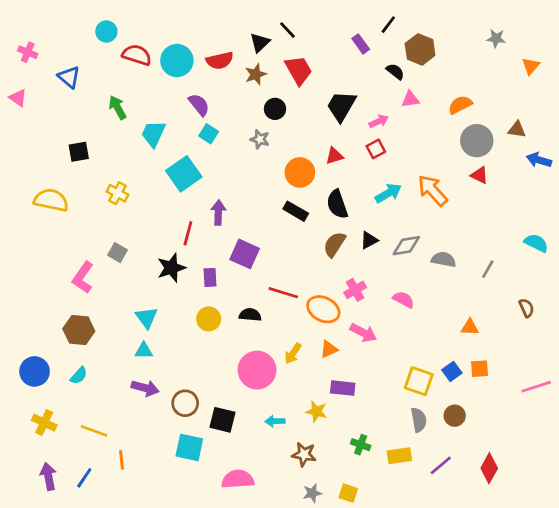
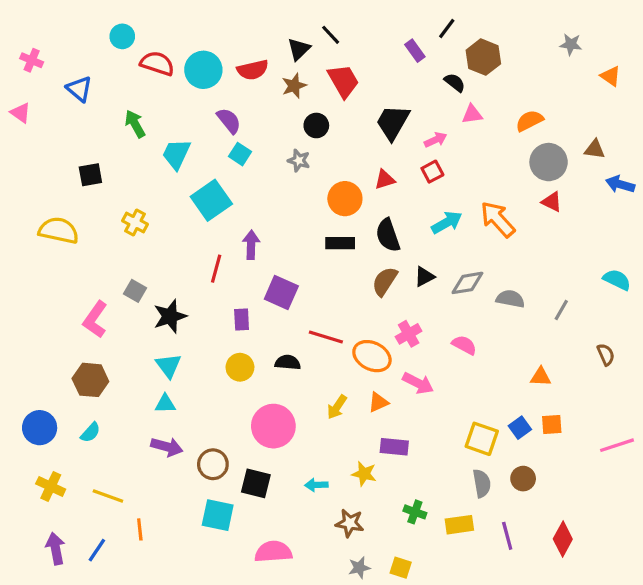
orange triangle: (531, 66) -> (611, 76), turned -36
black rectangle: (296, 211) -> (340, 243), turned -30
black star: (171, 268) -> (170, 316), moved
pink circle: (257, 370) -> (273, 426), moved
purple line: (441, 465) -> (507, 536), turned -65

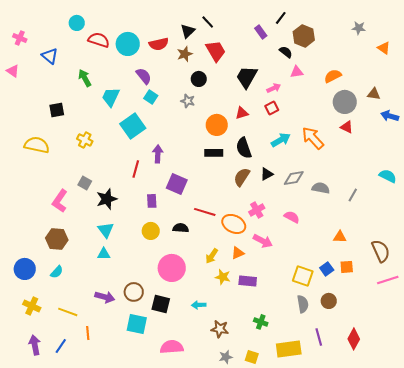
brown semicircle: (606, 354) -> (381, 251), moved, size x1.6
purple arrow: (167, 447) -> (105, 297), moved
yellow star: (364, 474) -> (223, 277), moved
yellow rectangle: (459, 525) -> (289, 349), moved, size x1.4

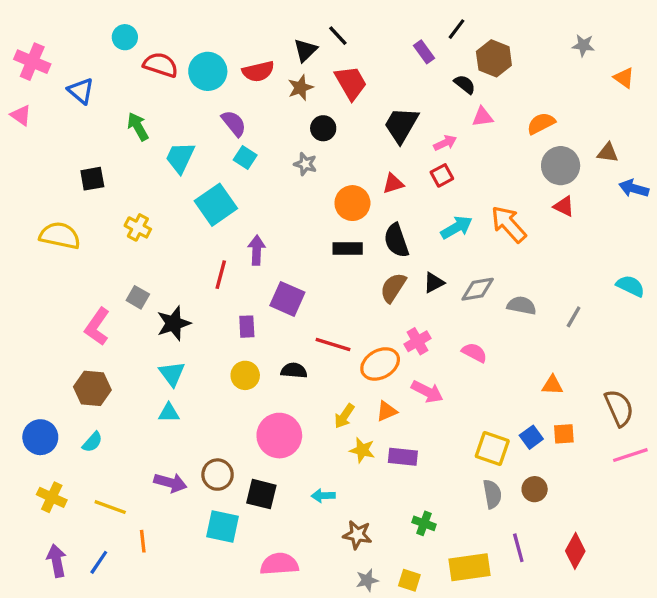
pink cross: (20, 38) -> (32, 62), size x1.5
orange ellipse: (234, 224) -> (380, 364), turned -55

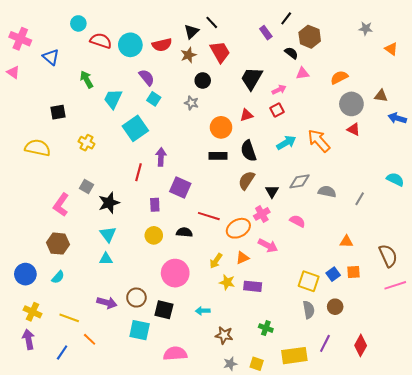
black triangle: (434, 283) -> (272, 192), moved, turned -32
orange line: (143, 541) -> (90, 339), turned -40
purple line: (518, 548) -> (325, 343), turned 42
purple arrow: (57, 561) -> (28, 339), moved

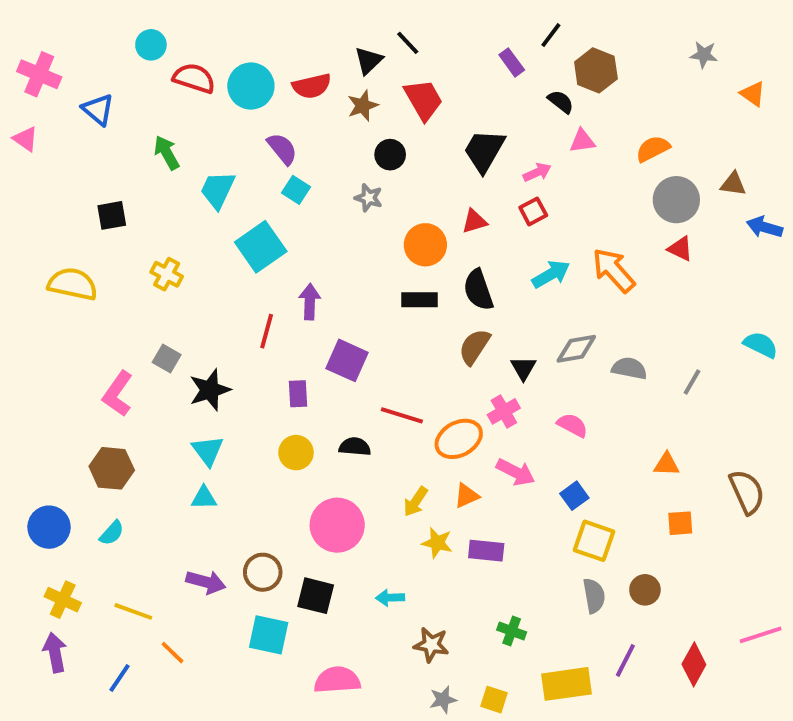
blue square: (333, 274) -> (574, 496), moved
pink line: (395, 285) -> (761, 635), moved

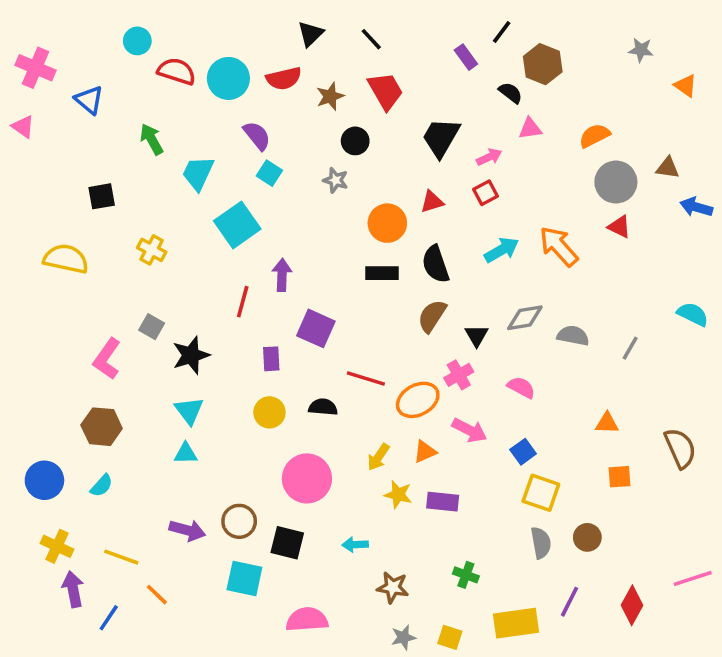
black triangle: (369, 61) -> (311, 34), moved
purple arrow: (55, 653) -> (73, 589), moved

